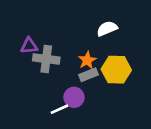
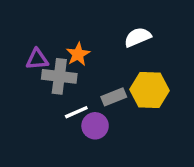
orange star: (87, 60) -> (78, 54), moved
white line: (59, 109) -> (76, 112), moved

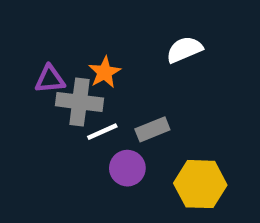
yellow hexagon: (150, 90) -> (200, 184), moved
white line: (76, 112) -> (102, 132), moved

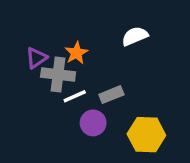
purple triangle: (50, 79) -> (36, 58), turned -30

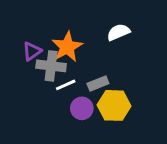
orange star: (76, 53) -> (67, 47), size x1.5
yellow hexagon: (146, 135) -> (114, 105), moved

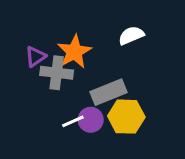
gray rectangle: (98, 83) -> (108, 92), size x1.5
white line: (66, 85) -> (73, 121), moved

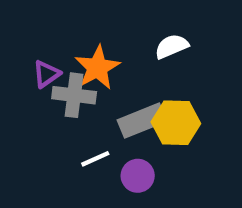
yellow hexagon: (126, 117) -> (176, 123), moved
purple circle: (91, 120) -> (138, 176), moved

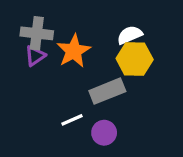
gray cross: (74, 95) -> (37, 33), moved
yellow hexagon: (176, 123) -> (135, 59), moved

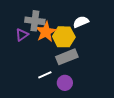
gray cross: (37, 33) -> (35, 21), moved
yellow hexagon: (135, 59) -> (64, 37), moved

